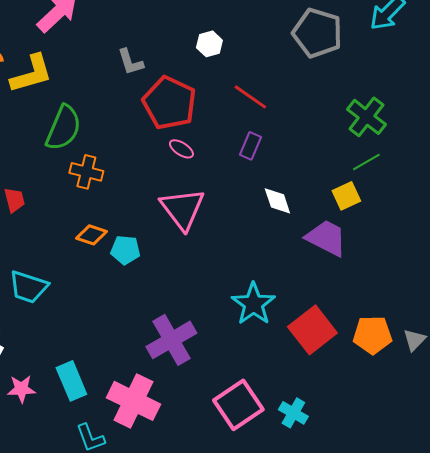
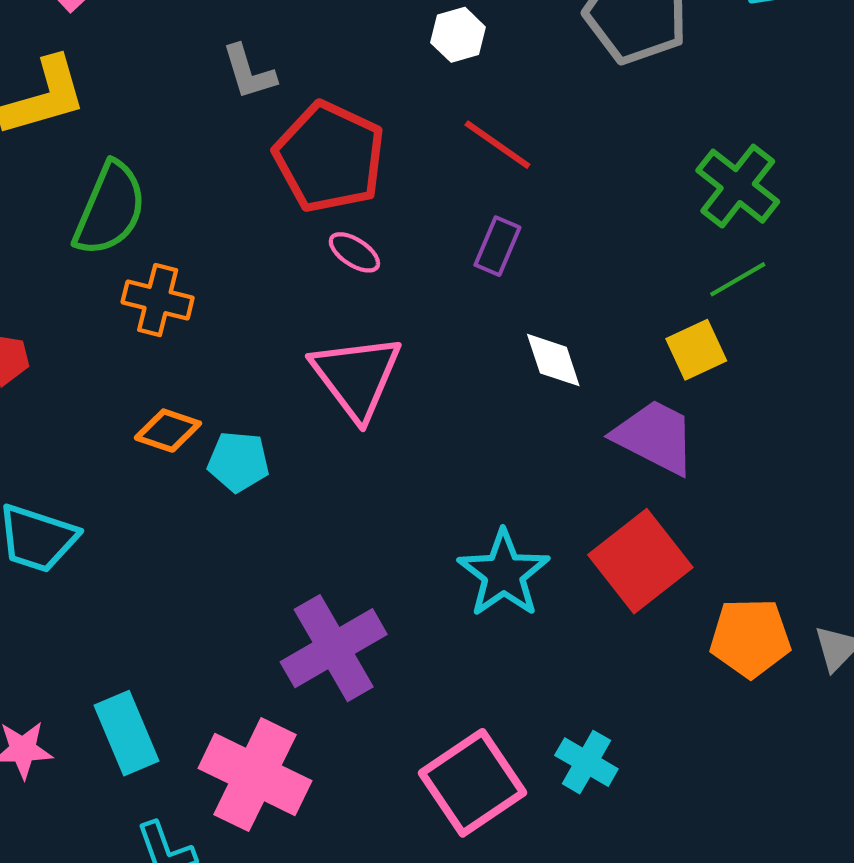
white hexagon: (209, 44) -> (458, 35), moved
red square: (312, 330) -> (640, 561), moved
cyan cross: (293, 413) -> (586, 762), moved

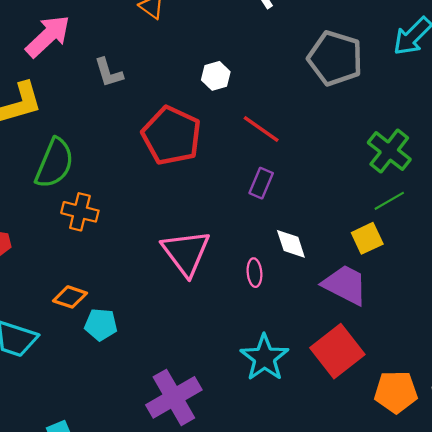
white hexagon: (458, 35) -> (216, 76), moved
gray L-shape: (249, 72) -> (109, 73), moved
pink ellipse: (354, 252) -> (254, 273), moved, turned 52
orange diamond: (168, 431) -> (70, 297), moved
cyan pentagon: (238, 462) -> (101, 325), moved

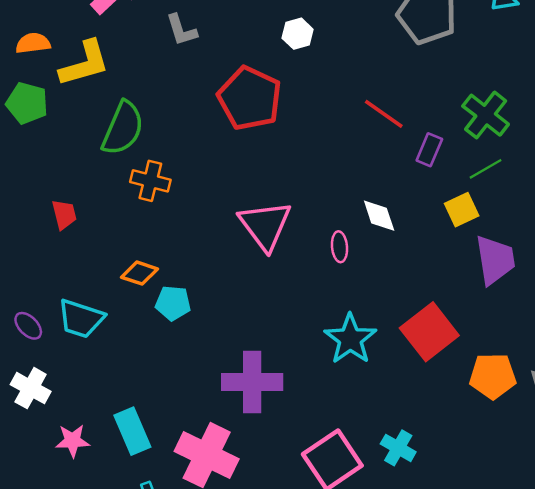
red line: (261, 129) -> (384, 114), moved
purple rectangle: (261, 183) -> (429, 150), moved
purple trapezoid: (345, 285) -> (495, 260), moved, turned 54
purple cross: (174, 397) -> (252, 382), turned 30

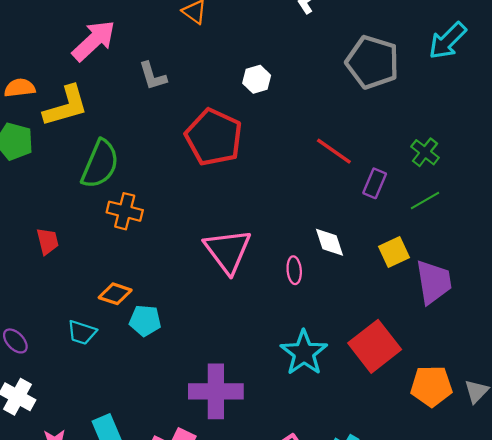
green cross: (486, 115) -> (425, 152), size x0.7
yellow square: (462, 210) -> (394, 252), moved
cyan trapezoid: (81, 319) -> (82, 332), moved, size x0.7

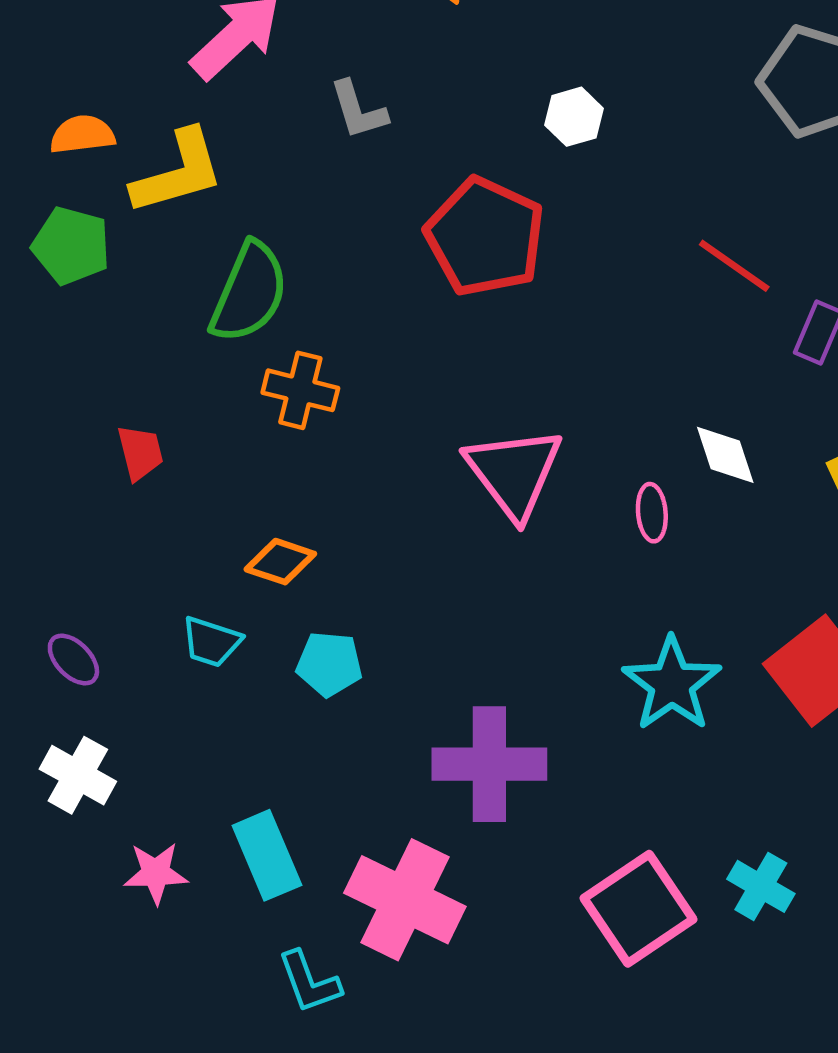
cyan pentagon: (145, 321) -> (329, 664), moved

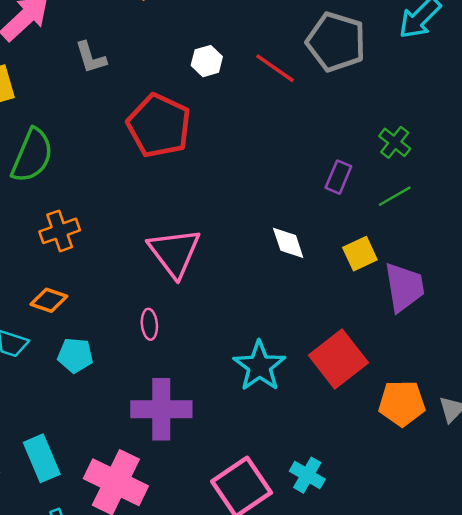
red line: (734, 266) -> (275, 68), moved
orange cross: (300, 390) -> (60, 231), moved, turned -33
pink ellipse: (652, 513) -> (149, 324), moved

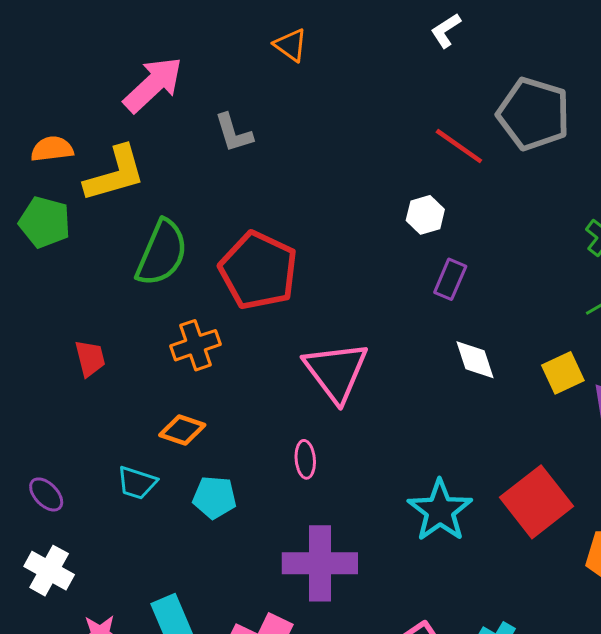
white hexagon: (207, 61) -> (425, 215), moved
red pentagon: (159, 126) -> (258, 270), moved
purple rectangle: (338, 177) -> (450, 279), moved

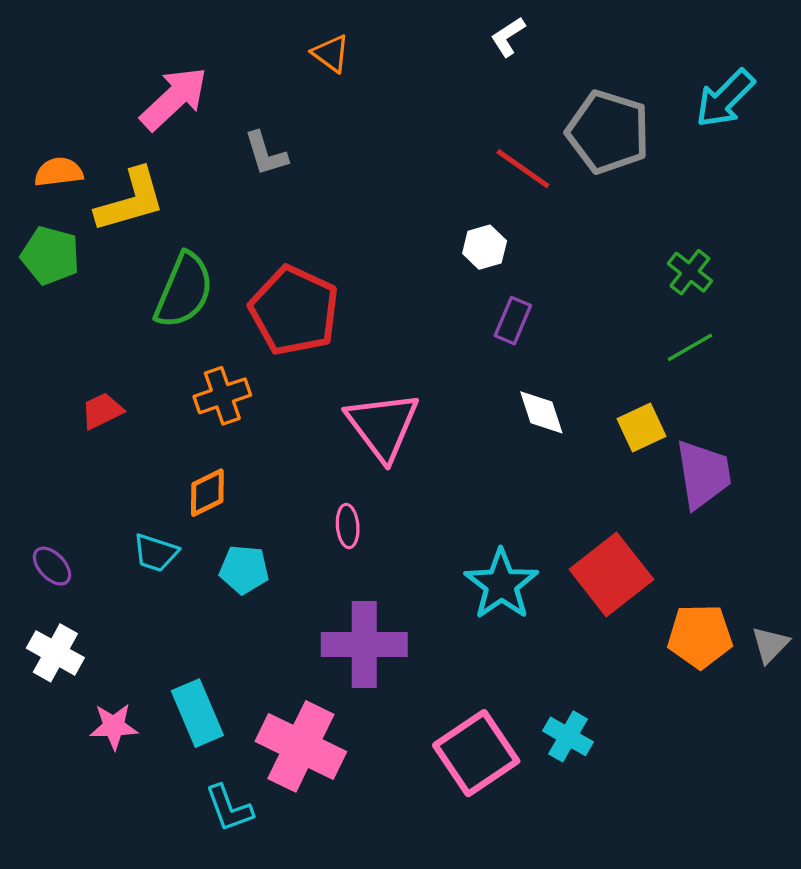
red trapezoid: (90, 358) -> (102, 411), turned -102
orange diamond: (182, 430) -> (207, 493), turned -45

